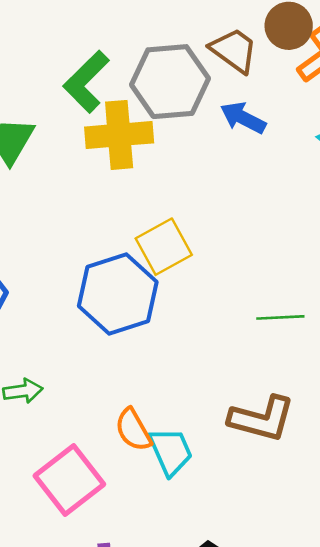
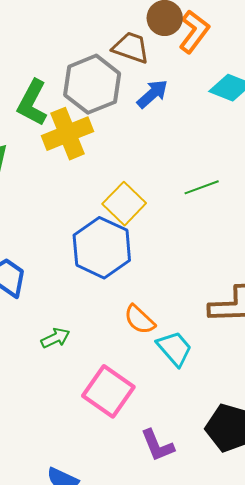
blue arrow: (243, 118) -> (152, 94), turned 128
green line: (280, 317) -> (202, 187), moved
orange semicircle: (133, 430) -> (140, 320), moved

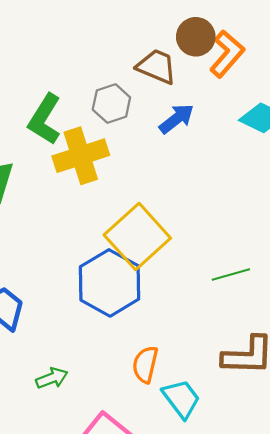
gray hexagon: (92, 84) -> (111, 104), size x0.6
green line: (202, 187) -> (231, 275), moved
yellow square: (124, 204) -> (137, 237), size x1.4
orange semicircle: (140, 320) -> (145, 364), turned 56

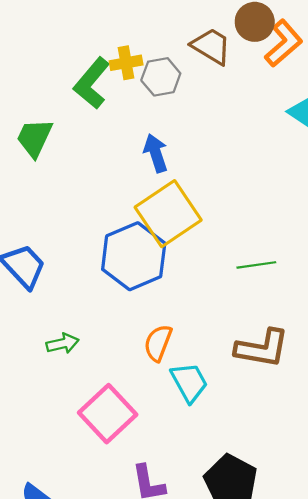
blue arrow: (177, 119) -> (156, 153), moved, turned -78
yellow cross: (81, 156) -> (126, 63), moved, size x0.6

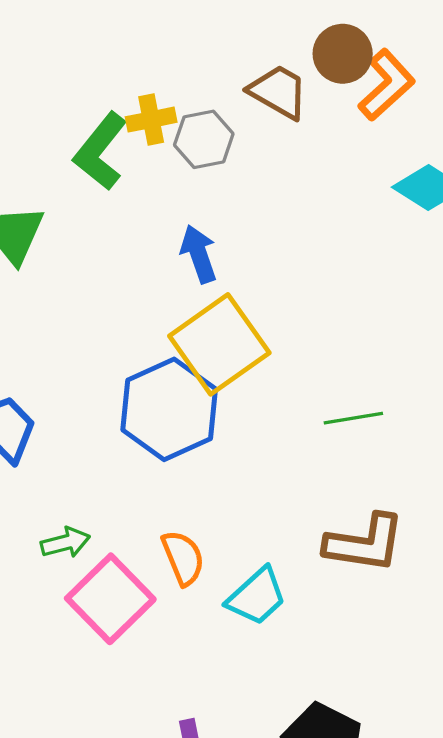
orange semicircle: (158, 343) -> (183, 558), moved, turned 138
cyan trapezoid: (189, 382) -> (257, 597), turned 78
pink square: (108, 414) -> (110, 599), moved

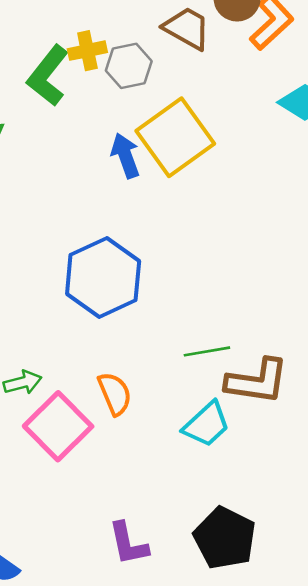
yellow square: (219, 344) -> (175, 137), moved
green line: (353, 418) -> (207, 351), moved
cyan trapezoid: (257, 597) -> (207, 424), moved

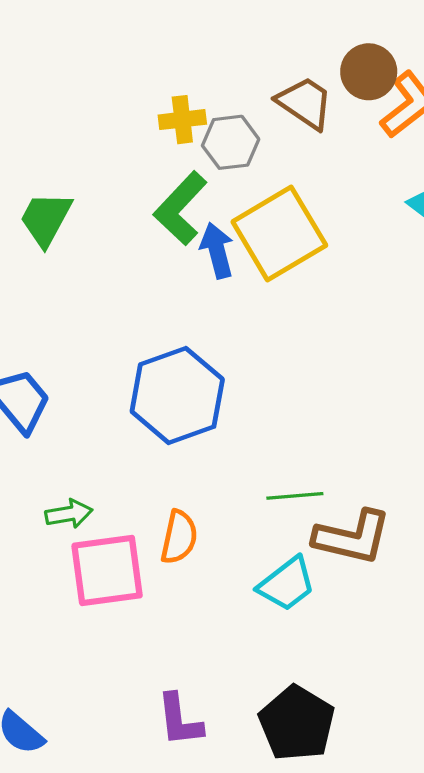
green L-shape: (48, 76) -> (180, 208), moved
orange semicircle: (115, 394) -> (179, 537), turned 30
pink square: (58, 426) -> (107, 570), turned 32

